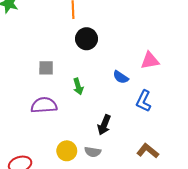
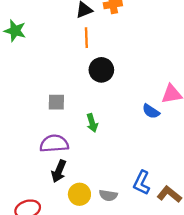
blue semicircle: (121, 77) -> (151, 111), moved
blue L-shape: (144, 101) -> (142, 183), moved
black arrow: (104, 125) -> (59, 171), moved

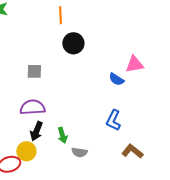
green arrow: (92, 123) -> (62, 135), moved
blue L-shape: (142, 183) -> (113, 120), moved
yellow circle: (79, 194) -> (26, 151), moved

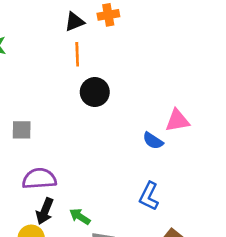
gray square: (34, 71) -> (22, 130), moved
green arrow: (62, 135) -> (80, 217), turned 140

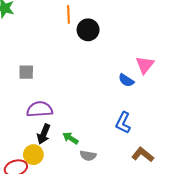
black circle: (95, 92) -> (88, 30), moved
pink triangle: (177, 120) -> (145, 65), turned -42

